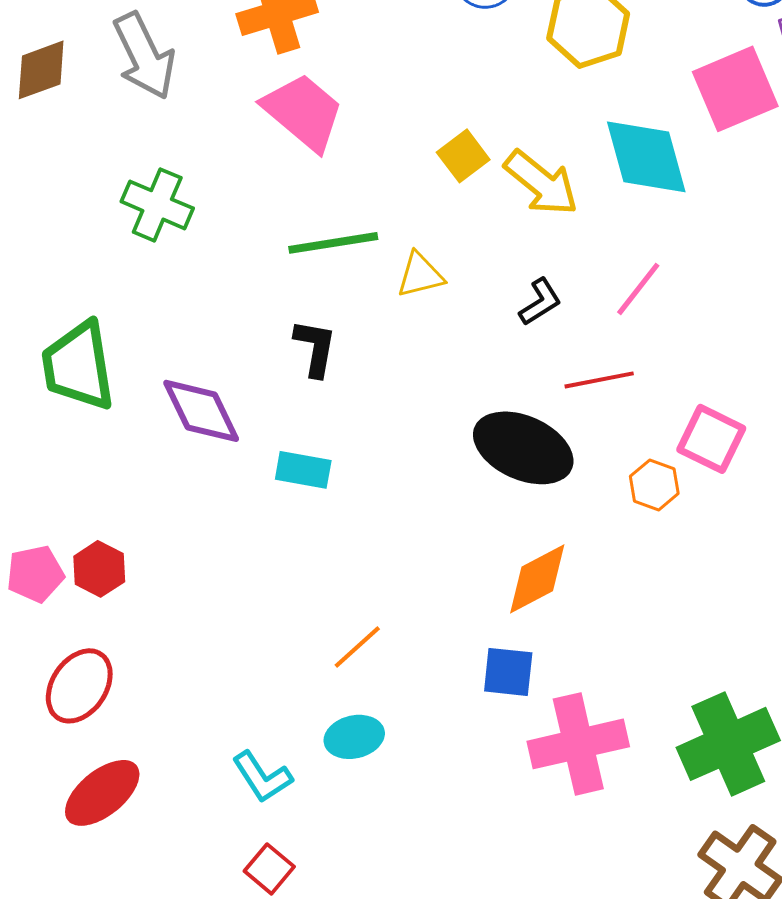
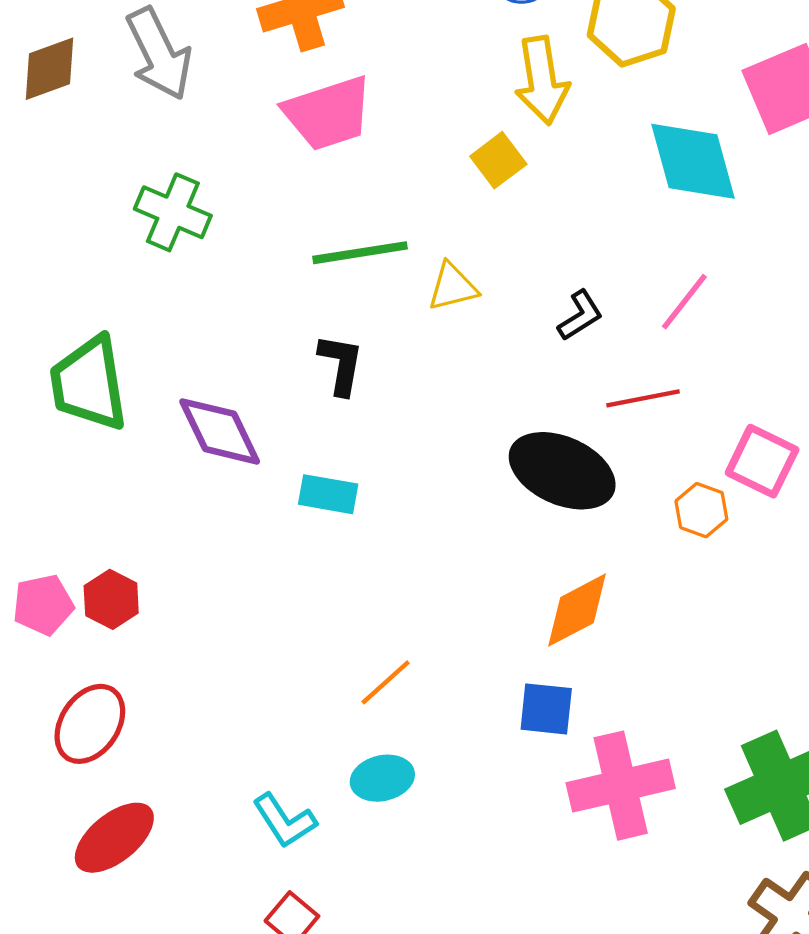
pink trapezoid: (303, 112) -> (328, 113), turned 122
yellow arrow: (541, 183) -> (542, 80), moved, turned 42

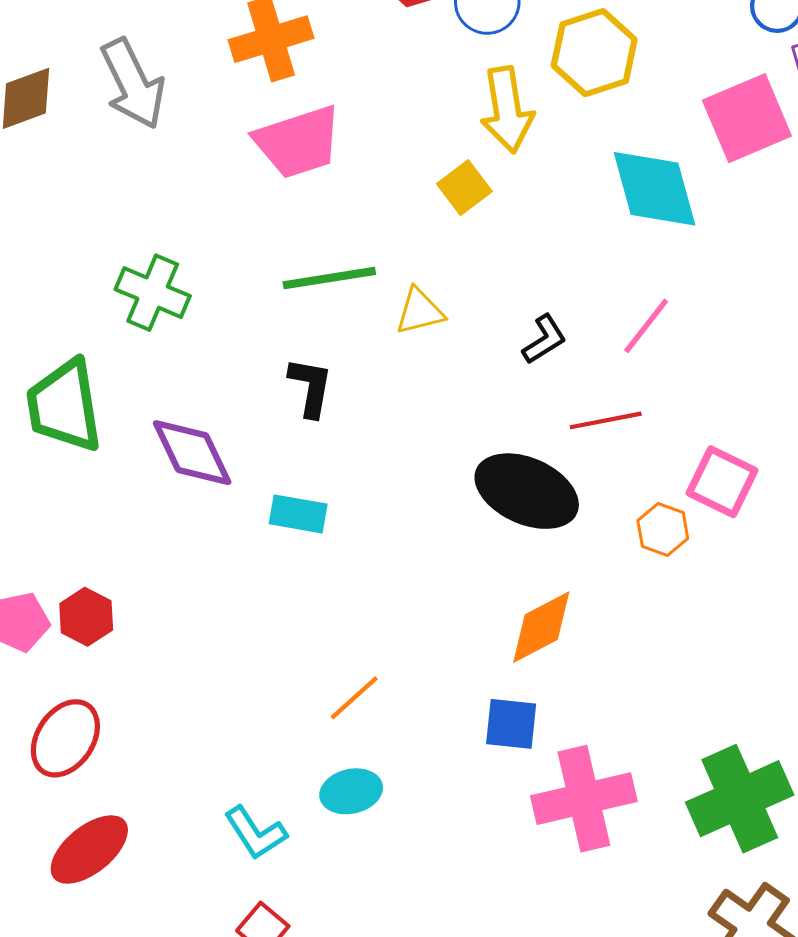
green cross: (173, 212) -> (153, 293), moved

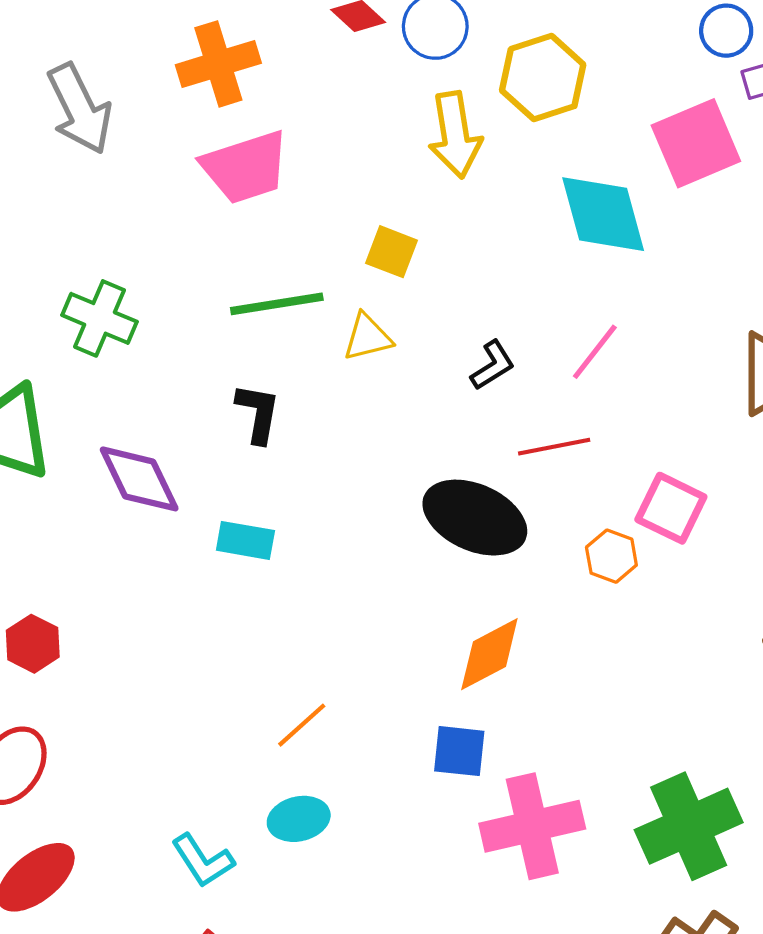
yellow square: (464, 188) -> (391, 252), moved, turned -32

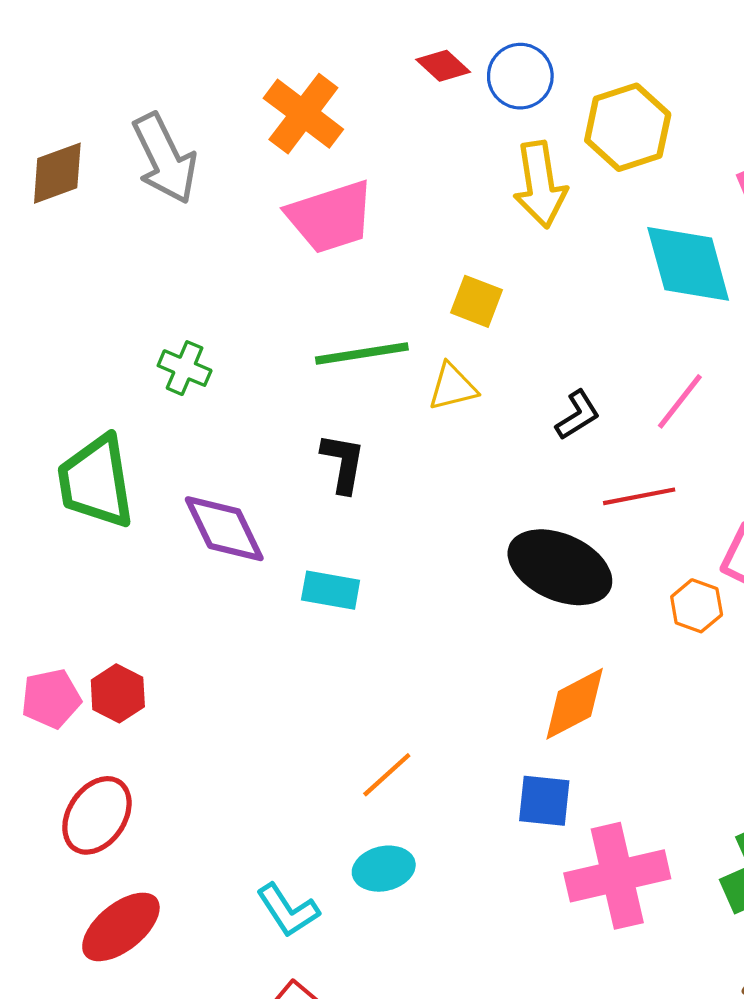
orange cross: (218, 64) -> (303, 114), turned -36
green cross: (100, 318) -> (185, 368), size x0.7

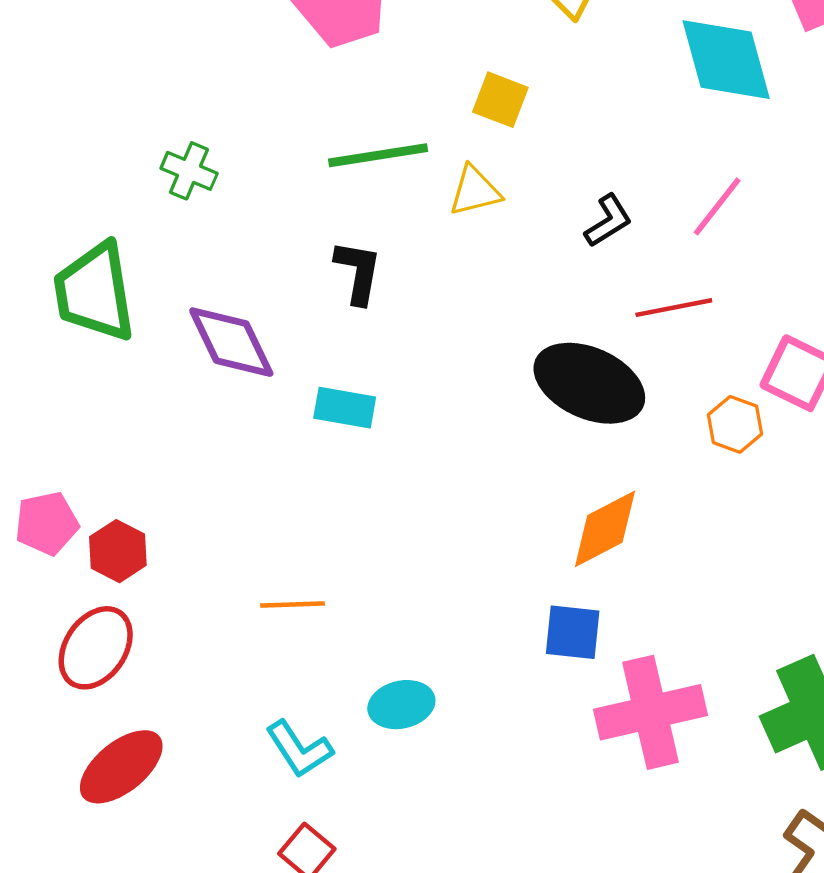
red hexagon: (118, 693) -> (118, 551), moved
orange line: (387, 775) -> (292, 604), moved, turned 40

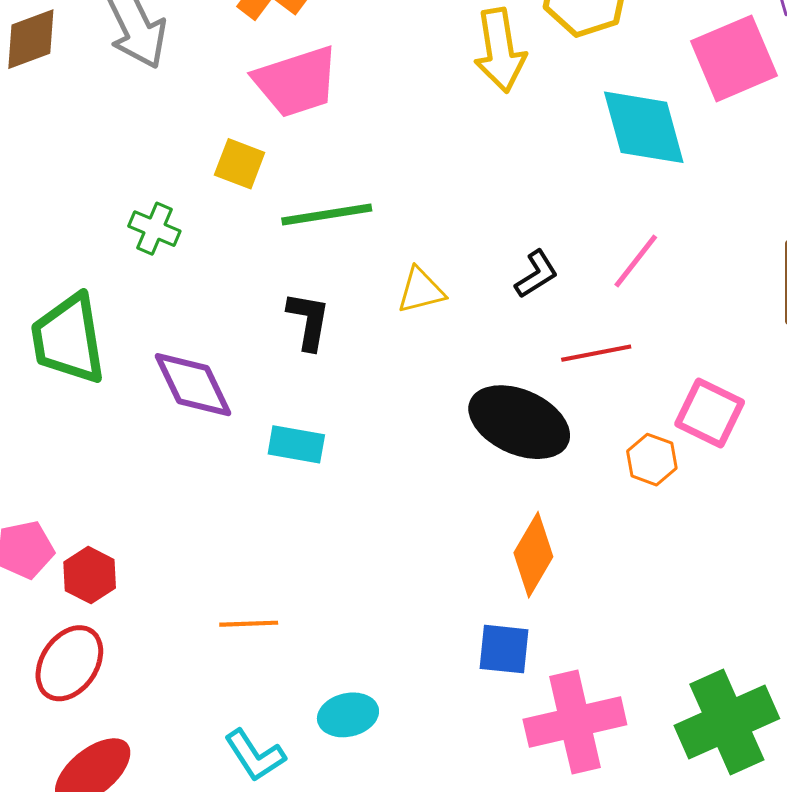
yellow square: (500, 100) -> (240, 164), moved
yellow triangle: (475, 191) -> (421, 290), moved
orange diamond: (605, 529) -> (533, 555), turned -32

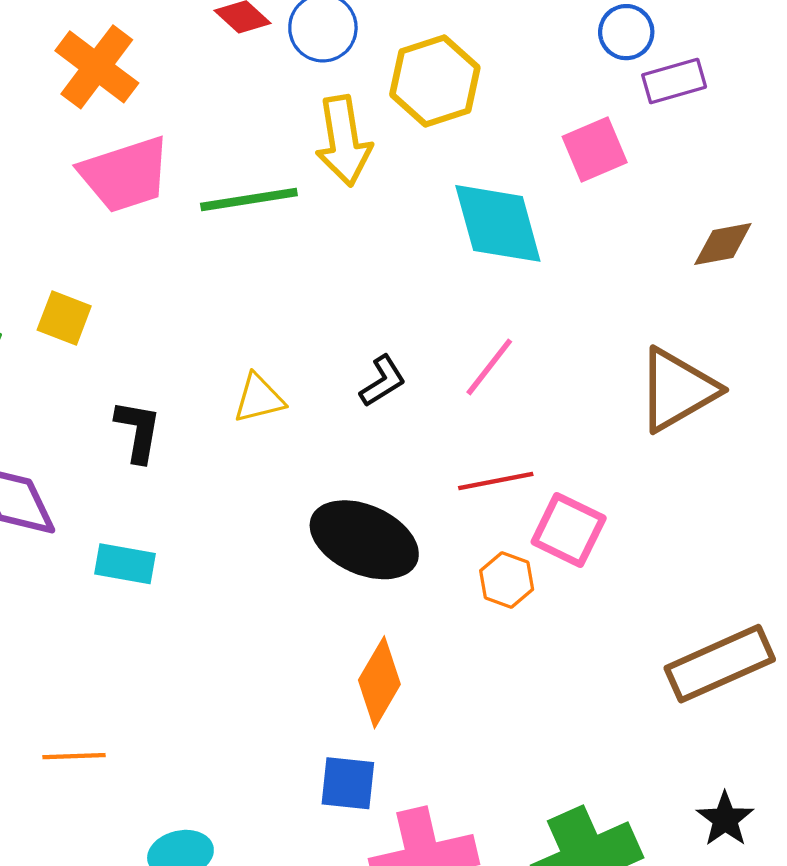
pink square: (734, 58) -> (595, 150), size x0.7
yellow square: (240, 164) -> (64, 318), moved
green line: (327, 214) -> (249, 200), moved
red line: (596, 353) -> (496, 481), moved

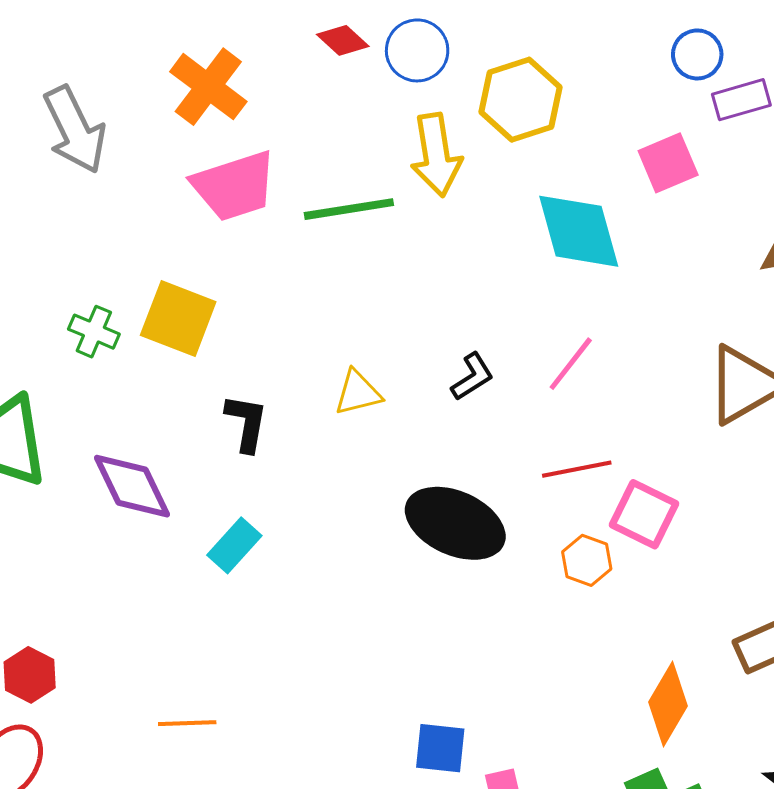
yellow square: (64, 318) -> (178, 318), size x1.5
cyan rectangle: (125, 564) -> (234, 545), turned -58
orange diamond: (379, 682) -> (668, 704), moved

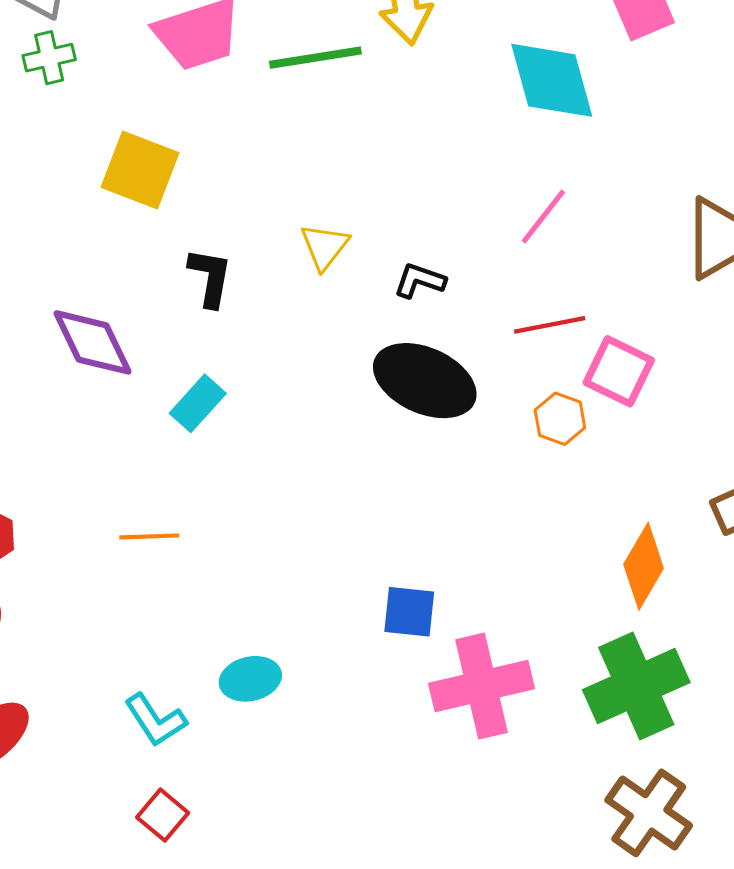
green cross: (94, 332) -> (49, 58), moved, turned -36
black L-shape: (472, 377) -> (420, 280), moved, turned -129
yellow triangle: (358, 393) -> (325, 246), turned -38
orange line: (187, 723) -> (149, 536), moved

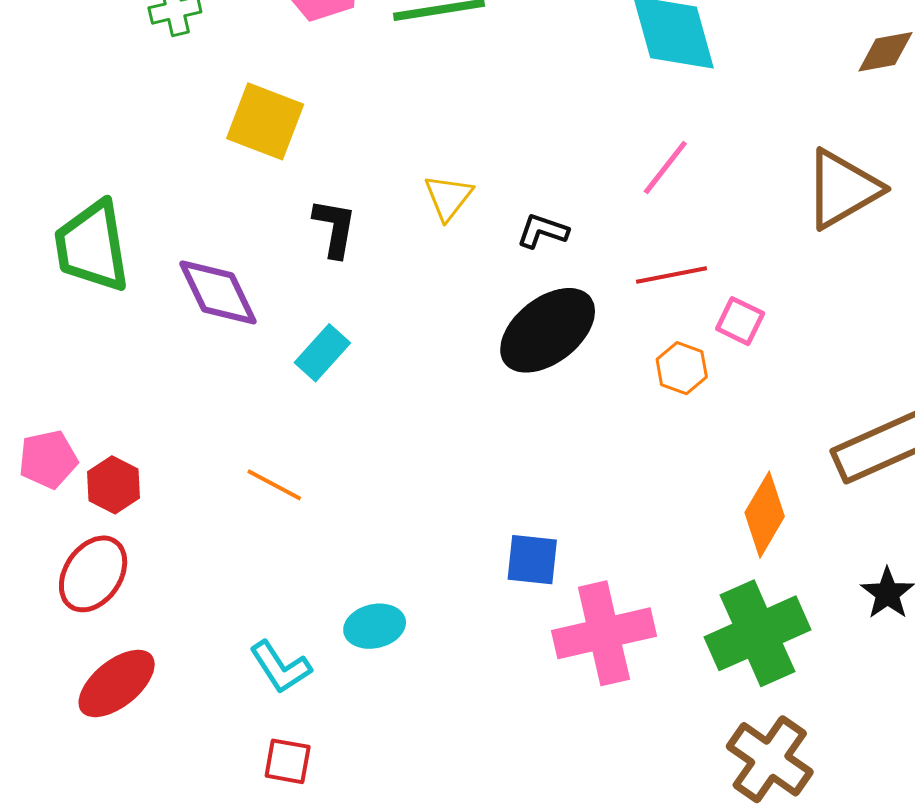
pink square: (619, 371) -> (740, 321), size x0.7
black ellipse: (425, 381) -> (548, 330), turned -62
orange line: (149, 536) -> (274, 485), turned 30
red square: (163, 815) -> (288, 761), turned -30

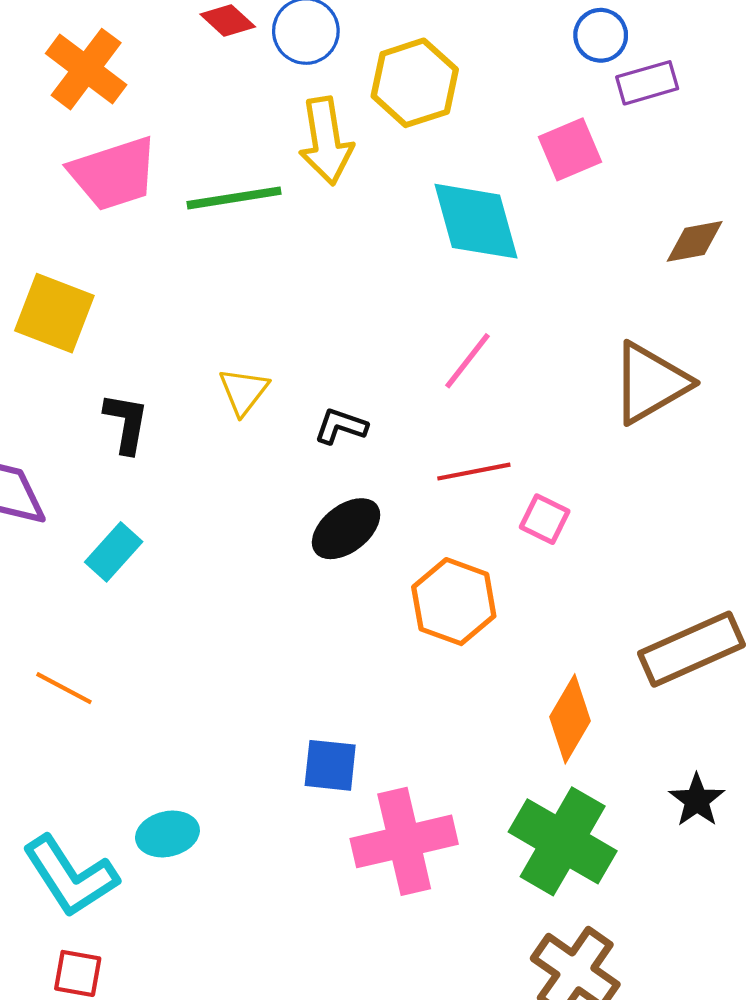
black ellipse: (548, 330) -> (346, 529), size x0.7
orange hexagon: (682, 368) -> (454, 602), moved, size x1.6
green cross: (757, 633) -> (563, 841), turned -36
cyan L-shape: (280, 667) -> (70, 876), size x1.5

